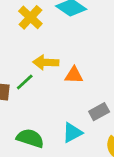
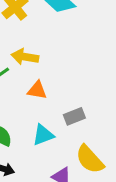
orange triangle: (74, 75) -> (37, 90), moved

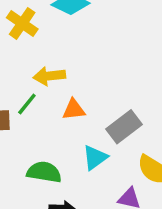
gray rectangle: (74, 116) -> (124, 127), size x1.4

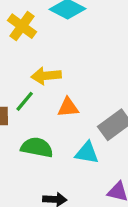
cyan triangle: (95, 158) -> (87, 153), turned 45
green semicircle: (44, 172) -> (37, 147), moved

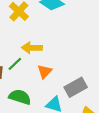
orange triangle: (68, 107) -> (45, 72), turned -49

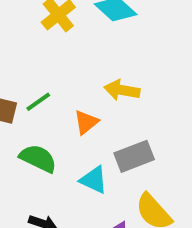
yellow arrow: (32, 48) -> (122, 90), moved

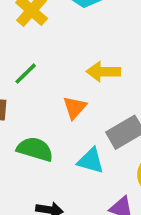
green line: (38, 102) -> (26, 74), moved

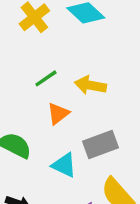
green line: (26, 74) -> (46, 78), moved

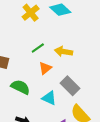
gray rectangle: (101, 144) -> (70, 86), turned 66

